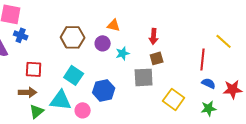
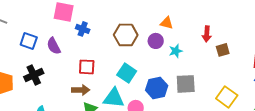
blue cross: (21, 35) -> (83, 29), moved
brown square: (157, 58) -> (223, 50), moved
gray square: (144, 77) -> (186, 84), moved

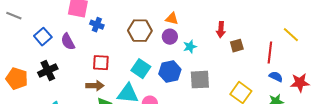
orange triangle: (167, 23) -> (172, 19), moved
blue square: (29, 41) -> (43, 37), turned 30
blue hexagon: (157, 88) -> (170, 72), moved

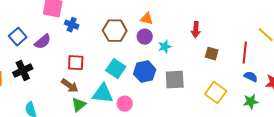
purple semicircle: (68, 42) -> (43, 42), turned -102
brown square: (237, 46) -> (212, 54), moved, turned 32
brown arrow: (95, 86) -> (70, 86), turned 36

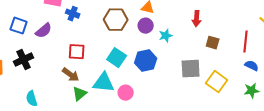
blue square: (18, 37) -> (19, 26), turned -30
gray square: (175, 80) -> (191, 69), moved

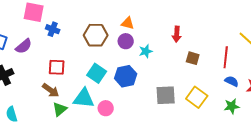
gray square: (191, 69) -> (166, 95), moved

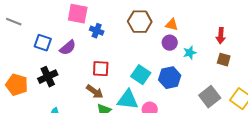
brown hexagon: (96, 35) -> (140, 22), moved
brown square: (193, 58) -> (224, 60), moved
gray square: (166, 95) -> (210, 97), turned -35

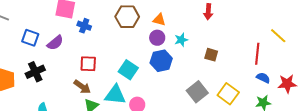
red arrow: (221, 36) -> (208, 12), moved
cyan star: (190, 53) -> (181, 40), moved
blue hexagon: (170, 78) -> (161, 61), moved

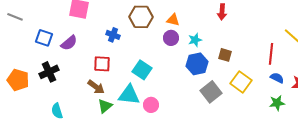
blue cross: (84, 26) -> (113, 35), moved
blue hexagon: (161, 61) -> (197, 64), moved
yellow square: (228, 94) -> (241, 82), moved

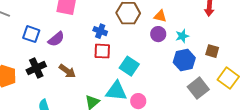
red square: (102, 64) -> (102, 51), moved
brown arrow: (96, 87) -> (67, 71), moved

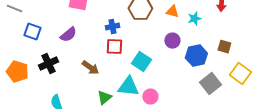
blue cross: (100, 31) -> (112, 27), turned -32
blue square: (31, 34) -> (32, 32), moved
purple circle: (158, 34) -> (172, 41), moved
cyan star: (182, 36) -> (194, 19), moved
brown arrow: (67, 71) -> (90, 68), moved

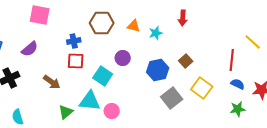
purple circle: (172, 41) -> (123, 58), moved
brown square: (224, 47) -> (186, 61), turned 32

